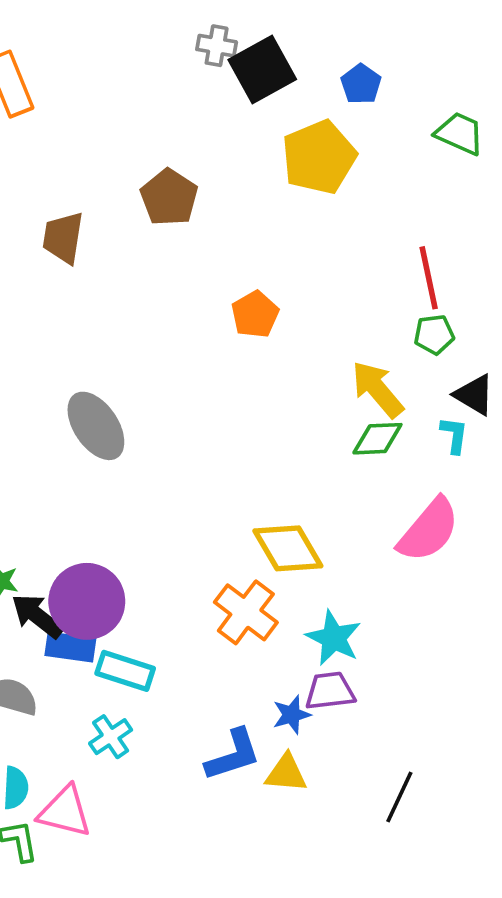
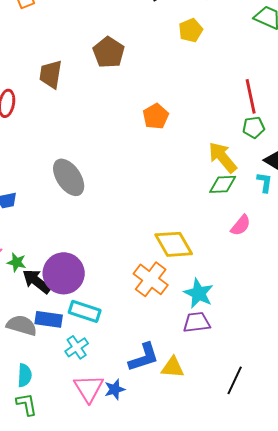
yellow pentagon: (319, 157) -> (191, 30), size x0.6
pink semicircle: (429, 530) -> (241, 225), moved, size x0.6
blue rectangle: (70, 647) -> (49, 319), moved
blue star: (292, 715) -> (115, 389), moved
pink triangle: (65, 812) -> (89, 388), moved, turned 44

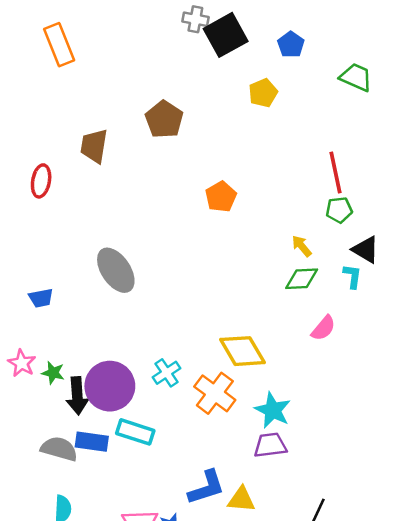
yellow arrow: (223, 157) -> (302, 246), size x0.6
black arrow: (37, 281) -> (77, 396), turned -132
cyan cross: (77, 347) -> (167, 373), moved

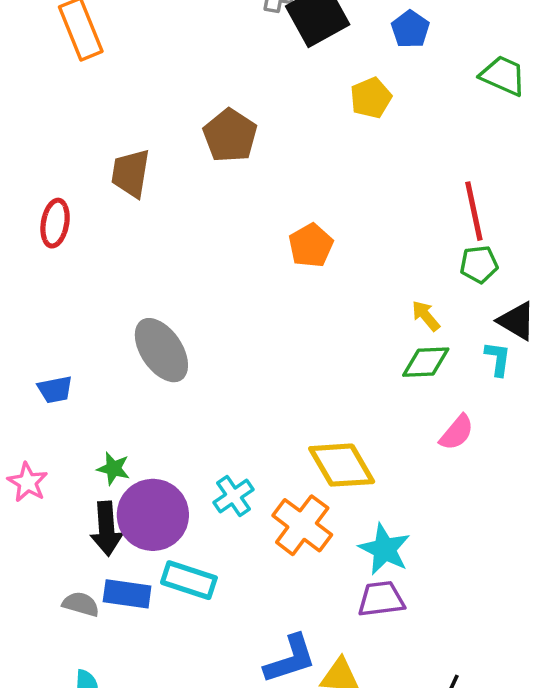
green star: (53, 373) -> (113, 469), moved
gray semicircle: (59, 449) -> (81, 604), size x0.7

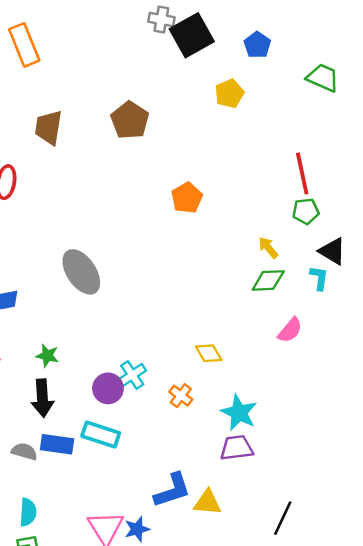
brown trapezoid: (131, 173) -> (49, 127), moved
yellow diamond: (342, 465) -> (209, 353), size x0.6
purple circle: (153, 515) -> (108, 388), moved, size x0.6
orange cross: (302, 525) -> (181, 396), size x0.6

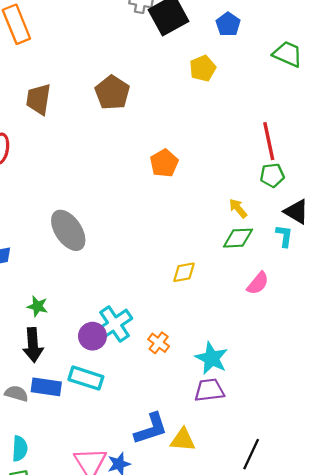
yellow diamond: (209, 353) -> (184, 272), moved, turned -70
cyan cross: (132, 375) -> (115, 324), size x1.4

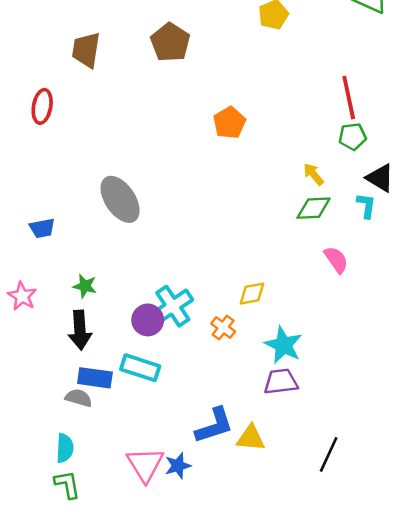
yellow diamond: (184, 272) -> (252, 294), moved
pink semicircle: (258, 283) -> (336, 260), turned -75
gray semicircle: (16, 393) -> (79, 398), moved

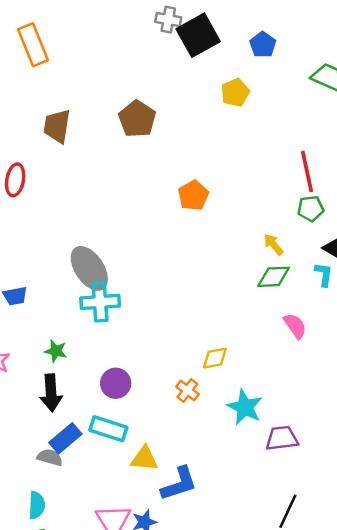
cyan cross: (173, 306) -> (100, 302), moved, turned 30
blue rectangle: (95, 378) -> (65, 438), turned -48
purple trapezoid: (281, 382) -> (282, 438), moved
yellow triangle: (251, 438) -> (144, 459), moved

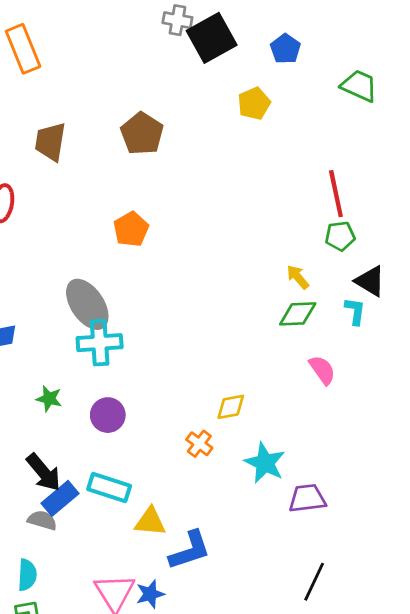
orange pentagon: (193, 195) -> (131, 229), moved
purple circle: (116, 383) -> (108, 415), moved
black arrow: (51, 393) -> (44, 472), moved, turned -36

